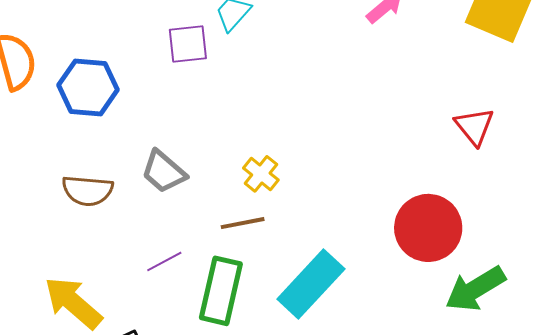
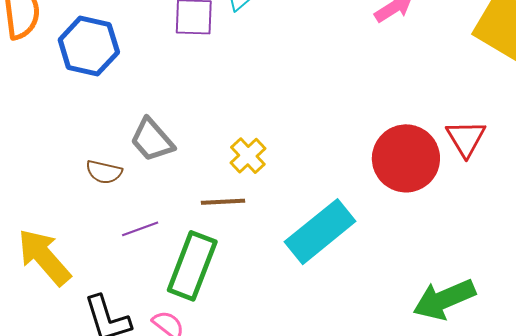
brown semicircle: (88, 191) -> (104, 172), moved, size x0.7
red circle: (428, 228) -> (406, 158), moved
cyan rectangle: (311, 284) -> (320, 232), moved

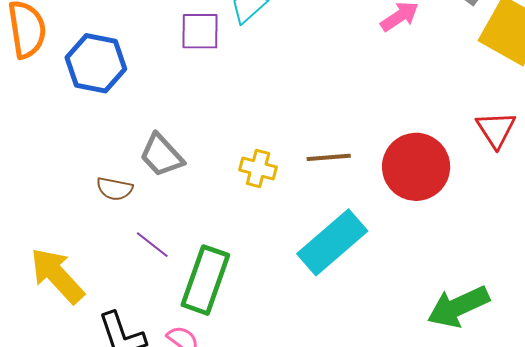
red triangle: (466, 138) -> (496, 129), moved
yellow cross: (248, 156) -> (258, 169), turned -30
brown line: (223, 202) -> (329, 157), moved
purple line: (140, 229) -> (152, 245), turned 60

